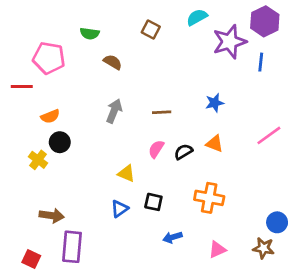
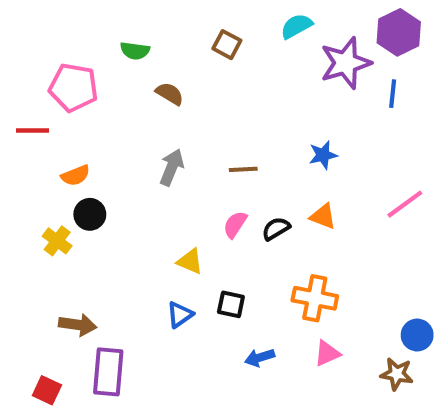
pink triangle: (217, 249) -> (327, 353), moved

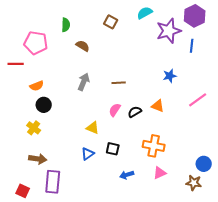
green semicircle: (135, 51) -> (66, 25), turned -96
blue star: (323, 155) -> (170, 76), moved
yellow cross: (57, 241) -> (34, 128), moved

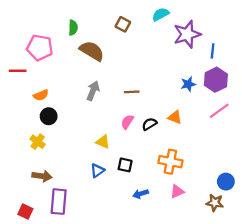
purple hexagon: (195, 16) -> (216, 80), moved
brown semicircle: (83, 46) -> (92, 51), size x1.6

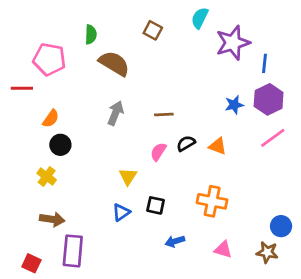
cyan semicircle: (160, 14) -> (200, 18), turned -35
orange semicircle: (41, 95) -> (51, 119), turned -32
black semicircle: (149, 124) -> (186, 143), moved
yellow triangle: (103, 142) -> (128, 176), turned 40
pink triangle: (177, 192) -> (223, 250), moved, turned 40

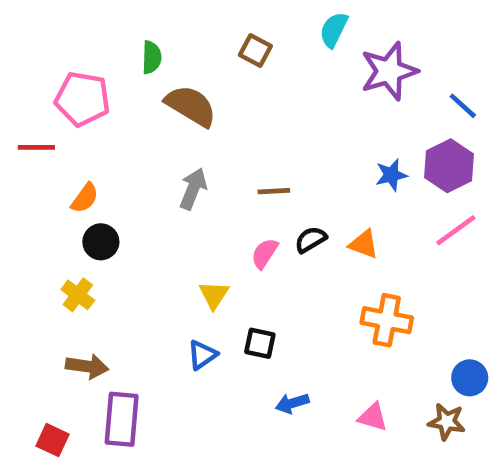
blue line: (264, 63) -> (463, 106), moved, turned -54
orange cross: (212, 201) -> (387, 320), moved

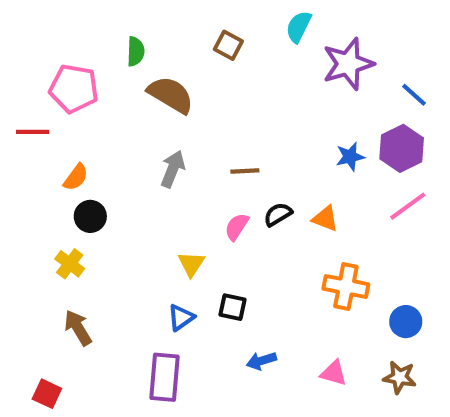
brown arrow: (87, 366) -> (78, 328), turned -129
blue circle: (470, 378) -> (406, 322), moved
purple rectangle: (122, 419) -> (165, 377), moved

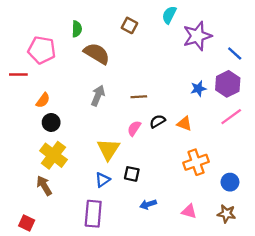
yellow cross: (70, 264) -> (53, 155), moved, size x1.6
yellow triangle: (191, 264) -> (108, 149), size x1.5
orange cross: (346, 287) -> (196, 162), turned -30

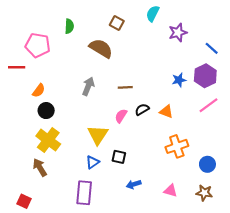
purple star: (197, 36) -> (178, 33), size x0.7
brown semicircle: (97, 54) -> (101, 48), moved

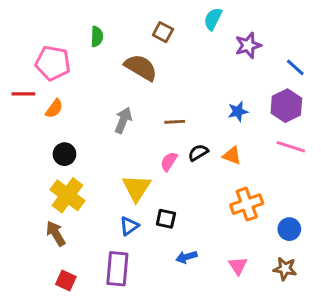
blue star: (179, 80) -> (238, 112), moved
orange semicircle: (39, 91) -> (54, 109), moved
pink line: (208, 105) -> (291, 147), turned 54
pink triangle: (171, 191) -> (238, 266), turned 40
red square: (24, 201) -> (66, 281), moved

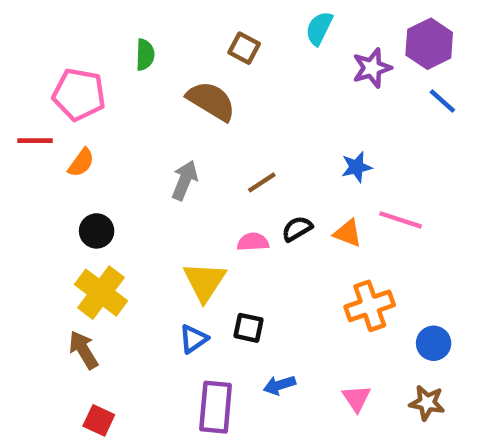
purple hexagon: (286, 106) -> (429, 44), moved
brown line: (175, 122) -> (262, 182), turned -30
pink line: (291, 147) -> (401, 220), moved
pink semicircle: (169, 161) -> (253, 242), turned 54
purple rectangle: (117, 269) -> (216, 407), moved

